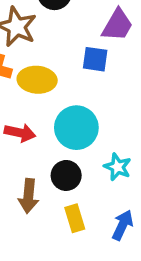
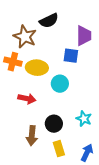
purple trapezoid: (117, 25) -> (84, 36), turned -30
cyan circle: (76, 128) -> (60, 84), moved, size x0.7

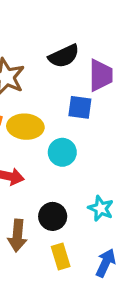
black semicircle: (49, 21) -> (64, 56), moved

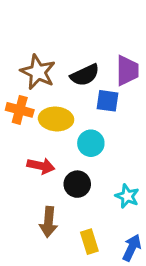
black semicircle: (64, 56) -> (85, 75), moved
black circle: (53, 216) -> (77, 184), moved

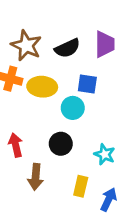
blue square: (108, 101) -> (87, 84), moved
red arrow: (41, 166) -> (16, 145), moved, turned -115
yellow rectangle: (89, 242) -> (81, 186), moved, turned 30

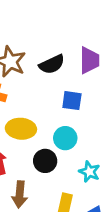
yellow ellipse: (42, 87) -> (21, 129), moved
cyan circle: (73, 108) -> (65, 138), moved

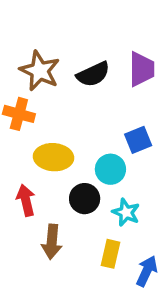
blue square: (72, 101) -> (138, 140), moved, turned -30
cyan star: (89, 172) -> (126, 212), moved

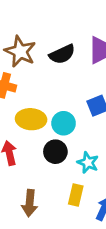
cyan circle: (110, 169) -> (64, 123), moved
brown arrow: (52, 242) -> (30, 203), moved

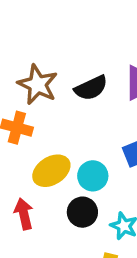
yellow ellipse: (31, 119) -> (51, 171), turned -36

